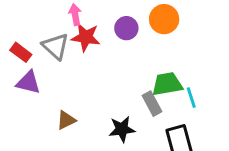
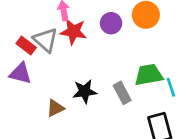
red rectangle: (21, 52) -> (26, 45), moved
gray rectangle: (152, 104) -> (122, 93), moved
black star: (122, 129) -> (85, 91), moved

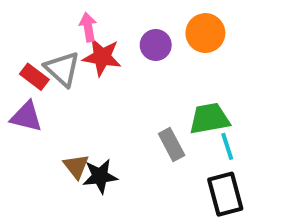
cyan line: (171, 87) -> (227, 146), moved
black star: (85, 91) -> (100, 176), moved
brown triangle: (55, 108) -> (76, 166), turned -42

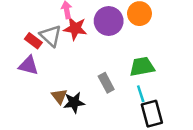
purple circle: (156, 45) -> (109, 21), size x1.5
gray rectangle: (172, 144) -> (106, 83), moved
cyan line: (227, 146) -> (141, 94), moved

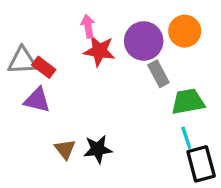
gray triangle: (51, 36) -> (22, 61), moved, turned -45
gray rectangle: (106, 83) -> (158, 74), moved
brown triangle: (59, 96) -> (65, 149), moved

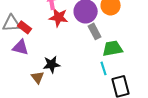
cyan line: (186, 138) -> (104, 68), moved
black star: (98, 149) -> (52, 64), moved

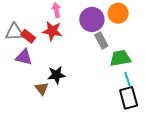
red star: (59, 17) -> (52, 31), moved
cyan line: (104, 68) -> (127, 79), moved

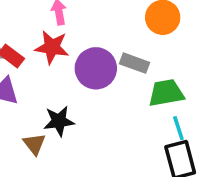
purple circle: (92, 19) -> (96, 68), moved
gray rectangle: (101, 40) -> (135, 63), turned -42

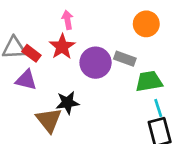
red star: (52, 47) -> (62, 47), turned 30
brown triangle: (34, 144) -> (49, 120), size x1.5

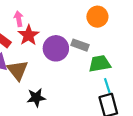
pink arrow: (67, 20) -> (19, 19), moved
black star: (67, 103) -> (36, 98), moved
brown triangle: (49, 120) -> (18, 70), moved

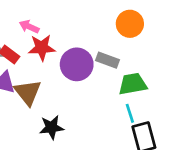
pink arrow: (19, 19) -> (29, 27), turned -56
red star: (29, 35) -> (42, 48), turned 30
cyan line: (107, 86) -> (130, 113), moved

